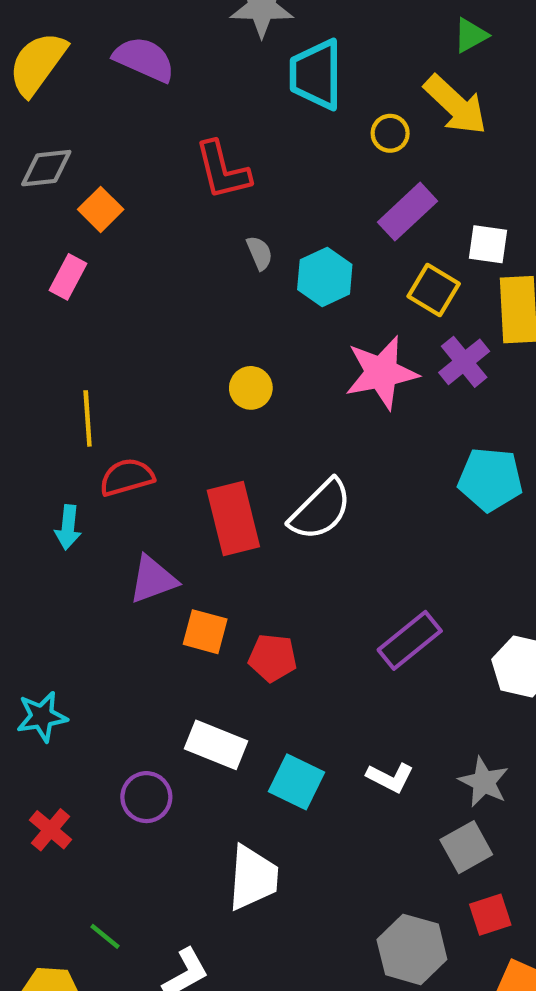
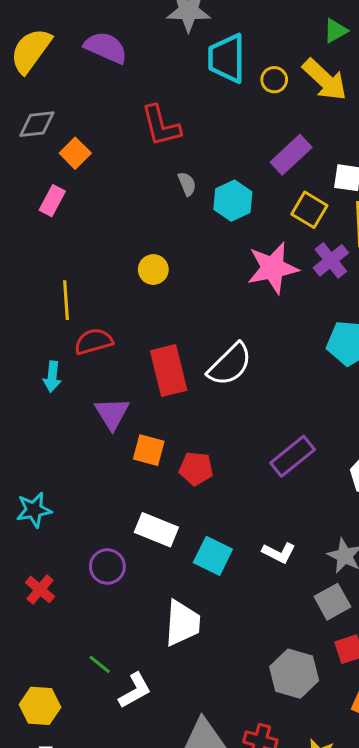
yellow circle: (390, 133) -> (274, 80), moved
yellow circle: (251, 388) -> (153, 270), moved
purple triangle: (153, 579) -> (112, 413), turned -42
green line: (105, 936) -> (100, 664), moved

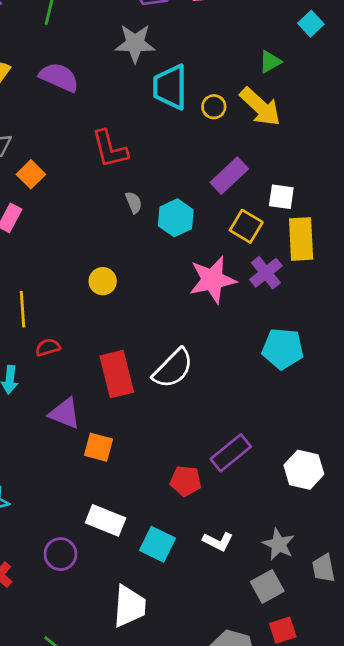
red semicircle: (94, 341) -> (48, 347), size x0.7
purple triangle: (112, 413) -> (65, 413), turned -36
red pentagon: (196, 469) -> (186, 481), moved

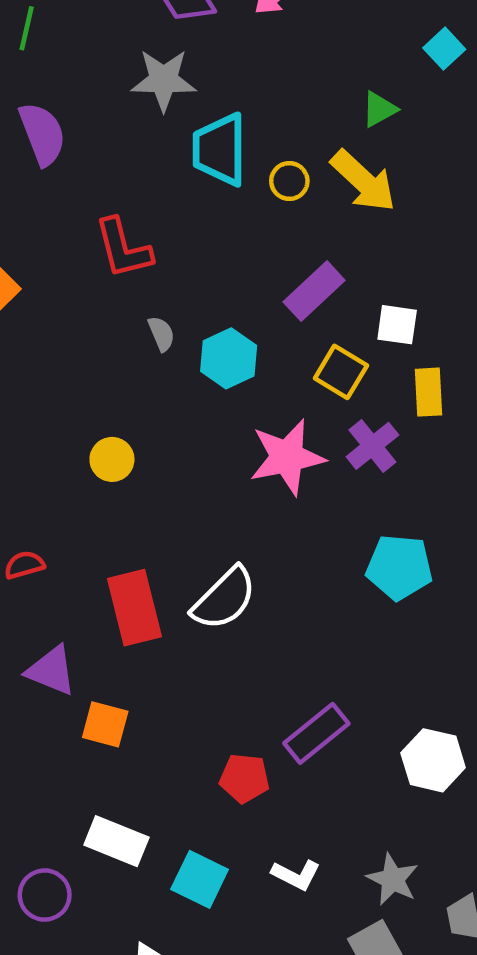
purple semicircle: (59, 77) -> (42, 134), turned 45
yellow rectangle: (301, 239) -> (429, 392), size x0.7

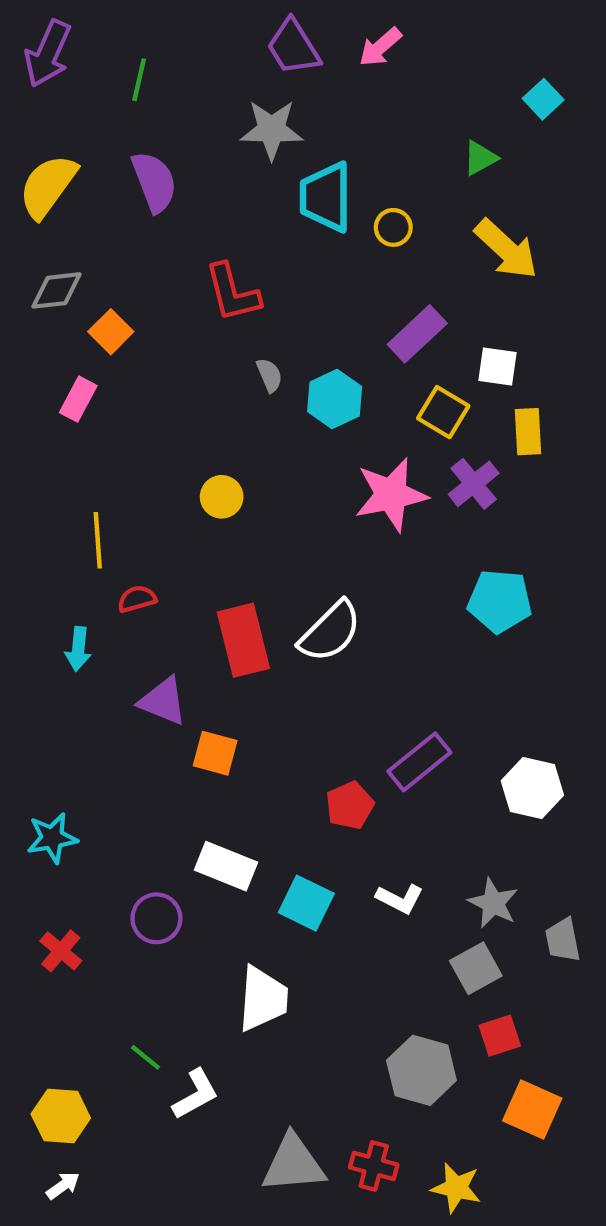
yellow arrow: (363, 181) -> (506, 249), moved
red pentagon: (244, 778) -> (350, 805), turned -30

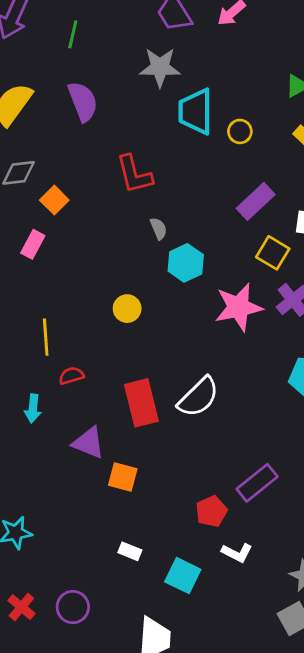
cyan hexagon: (335, 399) -> (186, 263), moved
white rectangle: (226, 866) -> (130, 551), size x0.6
white L-shape: (400, 899) -> (237, 553), moved
purple circle: (156, 918) -> (73, 607), moved

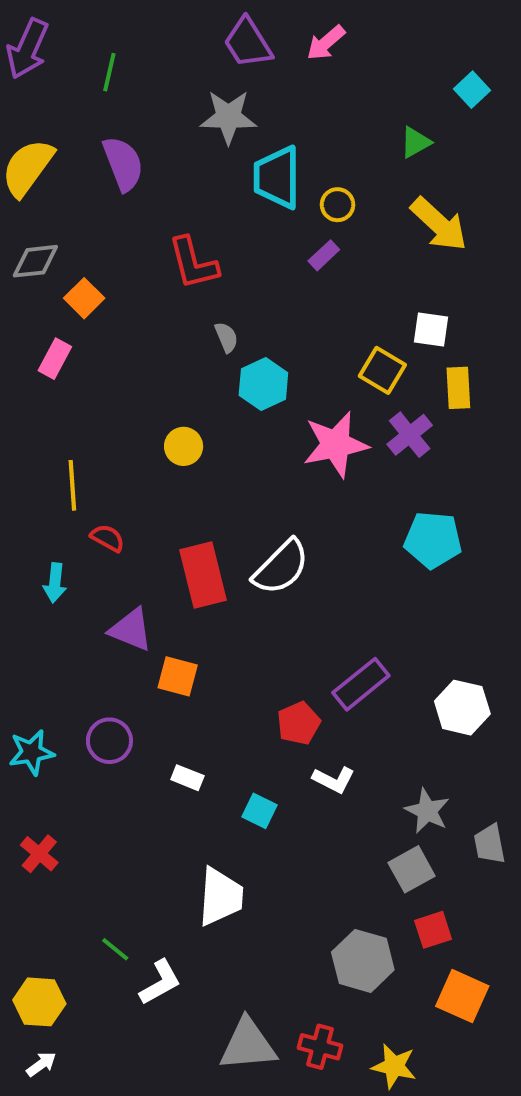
purple rectangle: (256, 201) -> (324, 255), moved, size x0.6
red semicircle: (71, 376) -> (108, 538), turned 45
cyan square: (183, 576) -> (260, 811), size x0.7
purple circle: (73, 607) -> (109, 741), moved

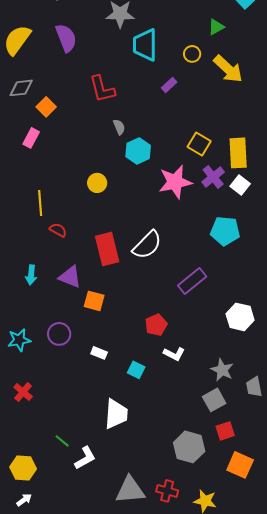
yellow circle: (338, 205) -> (192, 54), moved
white square: (431, 329) -> (240, 185), moved, turned 30
yellow rectangle: (458, 388) -> (238, 153), size x1.4
cyan arrow: (55, 583) -> (31, 275), moved
purple rectangle: (361, 684) -> (192, 281), moved

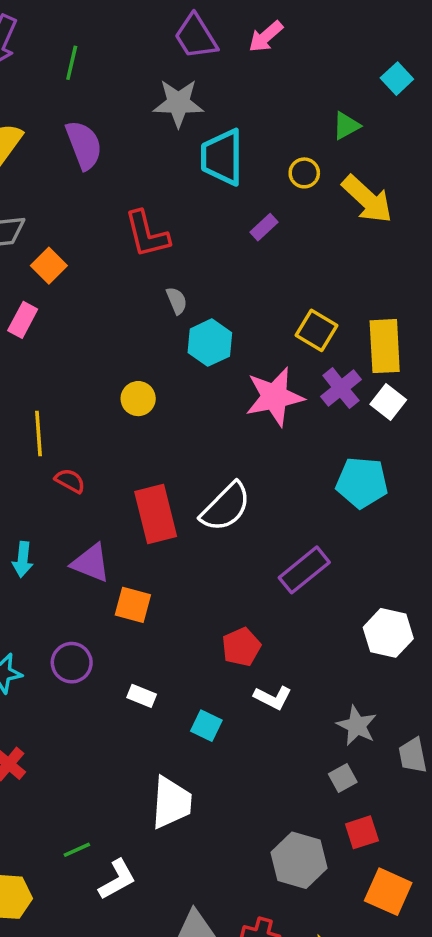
gray square: (214, 400) -> (343, 778), size x0.7
green line: (62, 441) -> (77, 850), turned -63

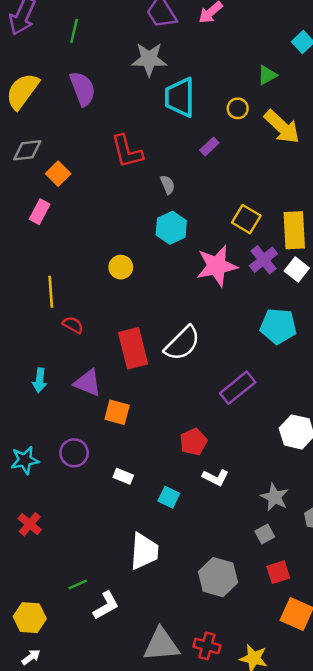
gray semicircle: (177, 301) -> (168, 185), moved
gray hexagon: (299, 860) -> (218, 577), moved

